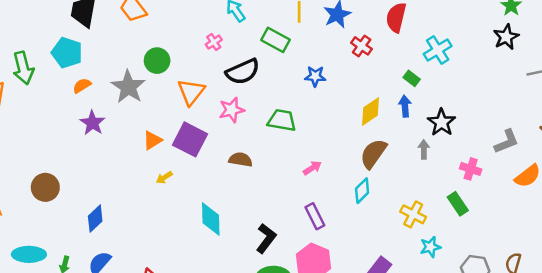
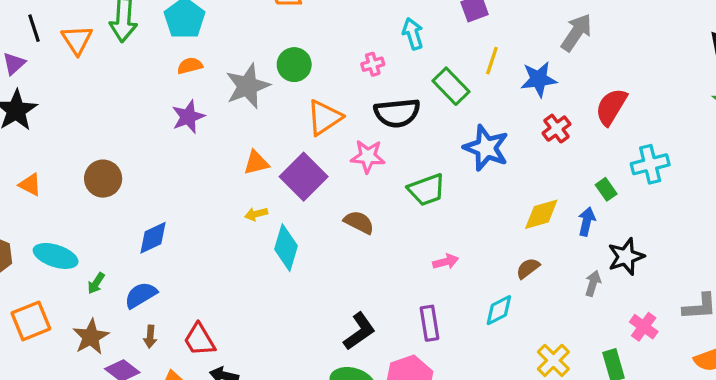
blue star: (315, 76) -> (486, 148), size x1.6
green trapezoid: (282, 120) -> (427, 190), turned 132
brown semicircle: (373, 154) -> (528, 268), size x0.6
cyan diamond: (211, 219) -> (286, 248), moved

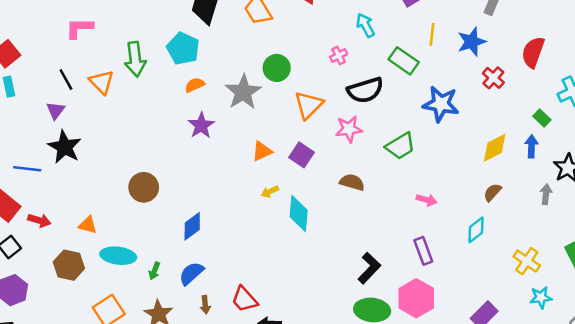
purple square: (304, 177) -> (301, 155), size x0.7
orange triangle: (30, 185) -> (88, 225), moved
pink arrow: (446, 262) -> (427, 200), turned 42

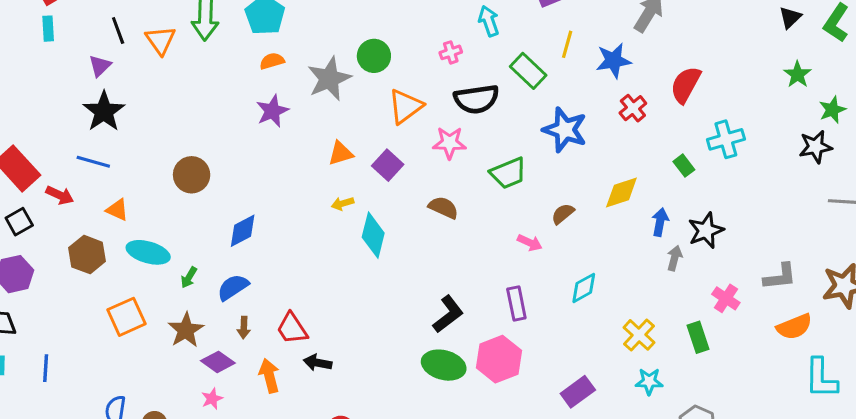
blue arrow: (531, 146) -> (660, 222), moved
blue line: (27, 169) -> (93, 162), moved
brown semicircle: (492, 192) -> (563, 214), moved

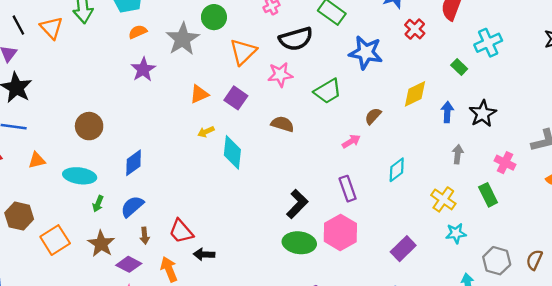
orange triangle: (117, 210) -> (37, 160), turned -30
pink arrow: (530, 243) -> (351, 141), turned -48
cyan ellipse: (148, 252) -> (80, 176), moved
brown hexagon: (87, 255) -> (19, 216), moved
gray arrow: (675, 258) -> (458, 154), moved

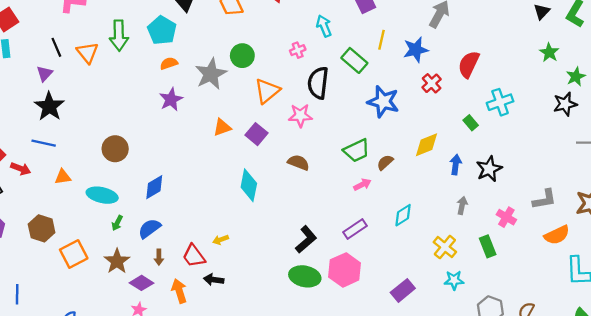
black semicircle: (296, 39) -> (318, 83), turned 108
green trapezoid: (328, 91) -> (357, 150), moved
yellow arrow: (206, 132) -> (221, 240), moved
purple rectangle: (348, 189) -> (355, 229), turned 70

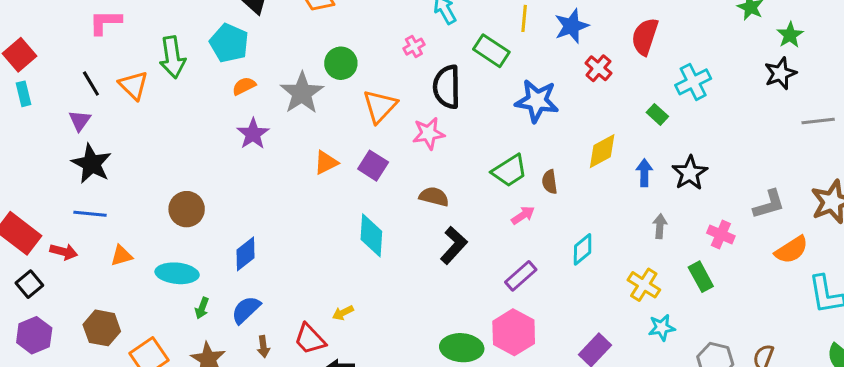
brown semicircle: (385, 162) -> (550, 182), turned -48
black L-shape: (306, 239) -> (454, 245), moved

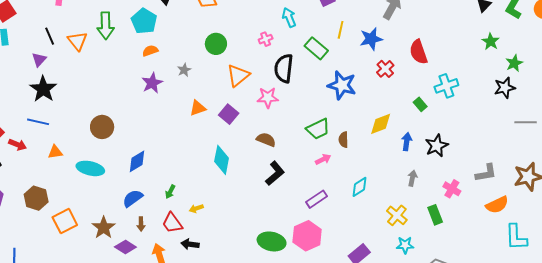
red semicircle: (645, 37) -> (419, 52), turned -45
gray star: (302, 93) -> (184, 70), moved, size x0.5
green arrow: (202, 308) -> (170, 192), moved

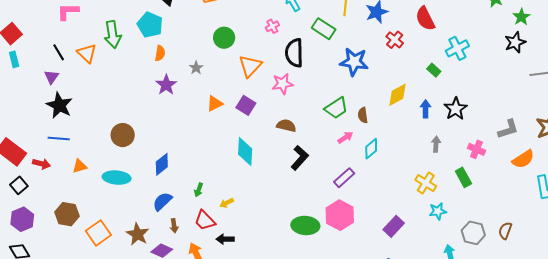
orange semicircle: (150, 51) -> (160, 53), turned 126
cyan diamond: (360, 187) -> (371, 149), moved

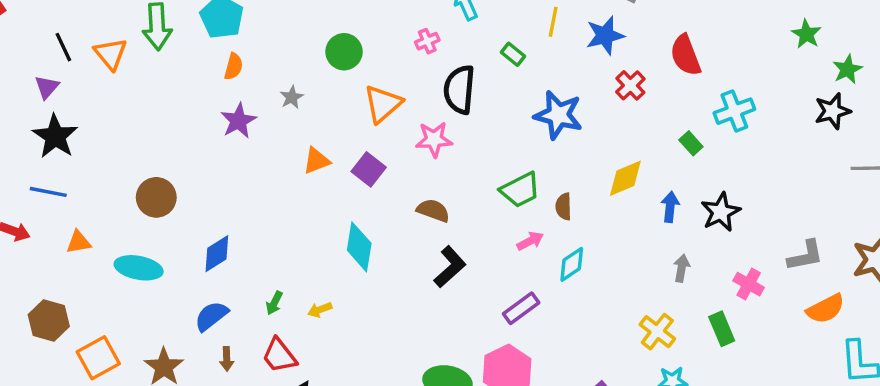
green rectangle: (324, 29) -> (513, 54), size x0.6
yellow arrow: (227, 203) -> (320, 310), moved

